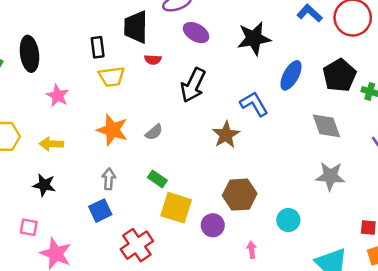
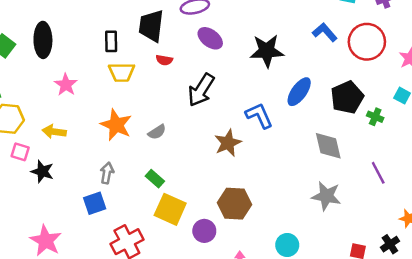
cyan circle: (288, 220) -> (287, 245), moved
pink square: (29, 227) -> (20, 152), moved

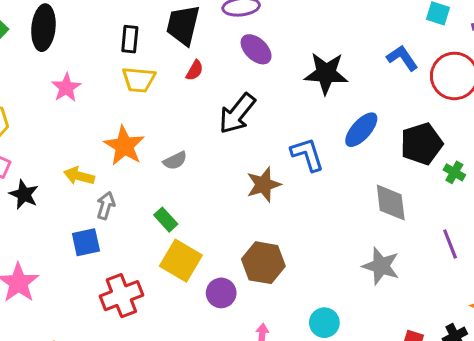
red semicircle: (164, 60) -> (195, 70), turned -77
yellow arrow: (54, 132) -> (79, 176), moved

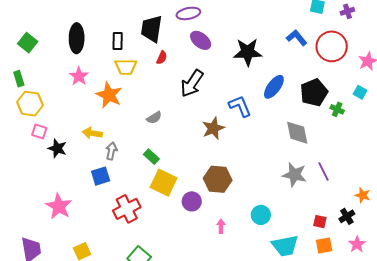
black ellipse: (43, 28) -> (77, 38), moved
orange star: (124, 146) -> (109, 95), moved
purple line: (450, 244) -> (324, 172), moved

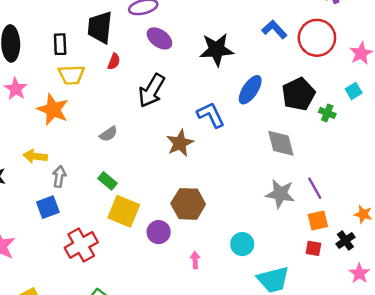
cyan square: (360, 92) -> (354, 91), turned 32
orange square: (324, 246) -> (318, 220), moved

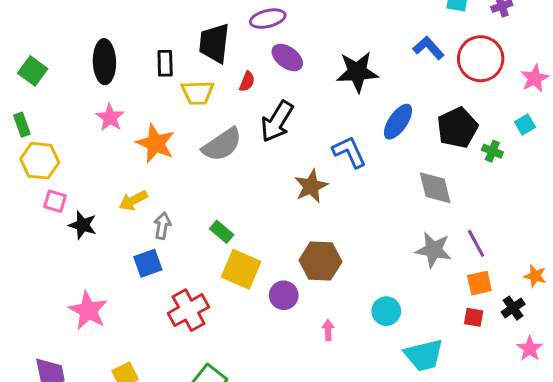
red semicircle: (114, 62) -> (247, 82), moved
yellow trapezoid: (71, 75) -> (197, 93), moved
gray semicircle: (108, 134) -> (222, 145), moved, size x1.8
yellow arrow: (35, 156) -> (133, 201), turned -35

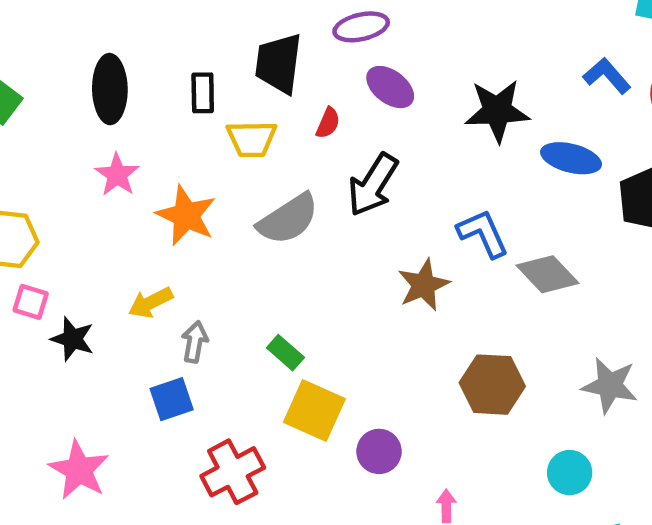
blue ellipse: (398, 122) -> (571, 158), moved, turned 69
gray diamond: (435, 188) -> (548, 274), moved, turned -30
brown hexagon: (320, 261) -> (492, 385), moved
cyan circle: (386, 311) -> (570, 473), moved

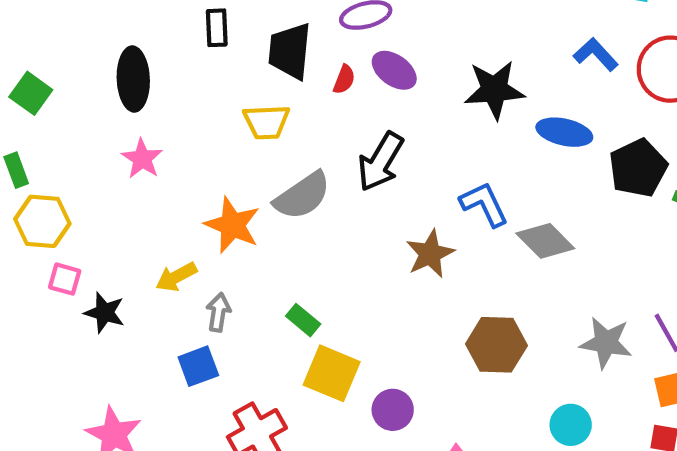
black rectangle: (203, 93) -> (217, 28), moved
red semicircle: (328, 123) -> (344, 79), moved
orange star: (186, 216) -> (232, 225), moved

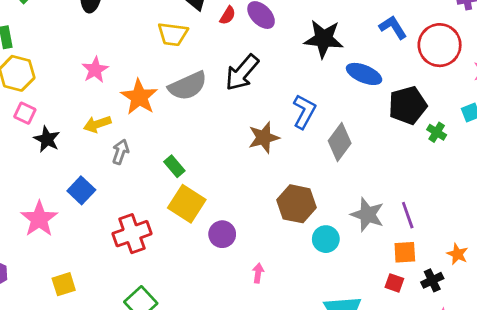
pink star: (142, 159) -> (95, 70), moved
blue L-shape: (484, 204) -> (304, 112), turned 44
gray diamond: (545, 241) -> (340, 142), turned 72
blue square: (198, 366) -> (81, 190), moved, turned -36
cyan circle: (571, 425) -> (326, 239), moved

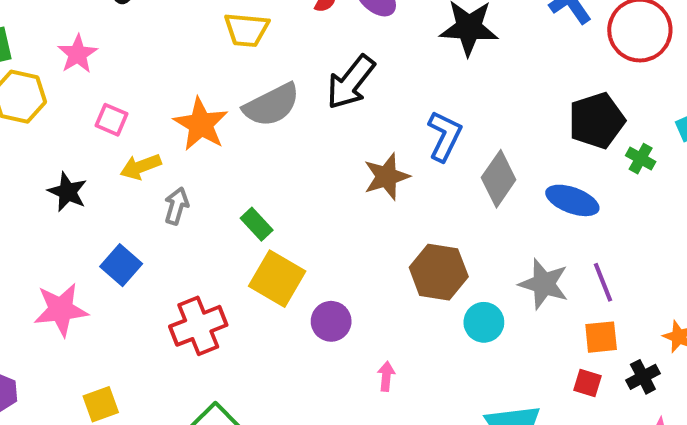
pink star: (95, 70) -> (78, 54), moved
blue ellipse: (364, 74) -> (572, 200), moved
pink square: (25, 113) -> (111, 120), moved
pink star: (39, 219) -> (61, 310), turned 30

